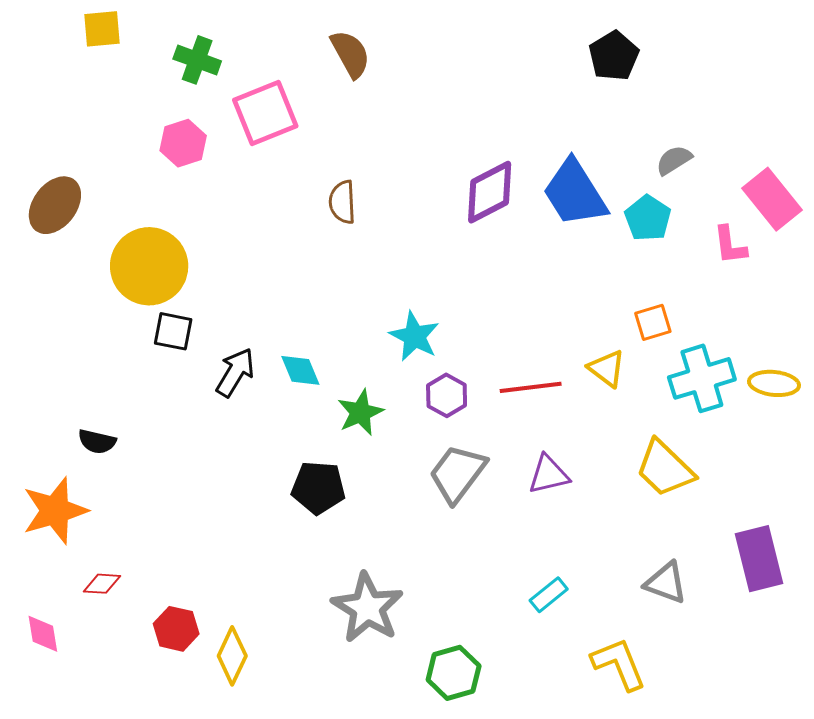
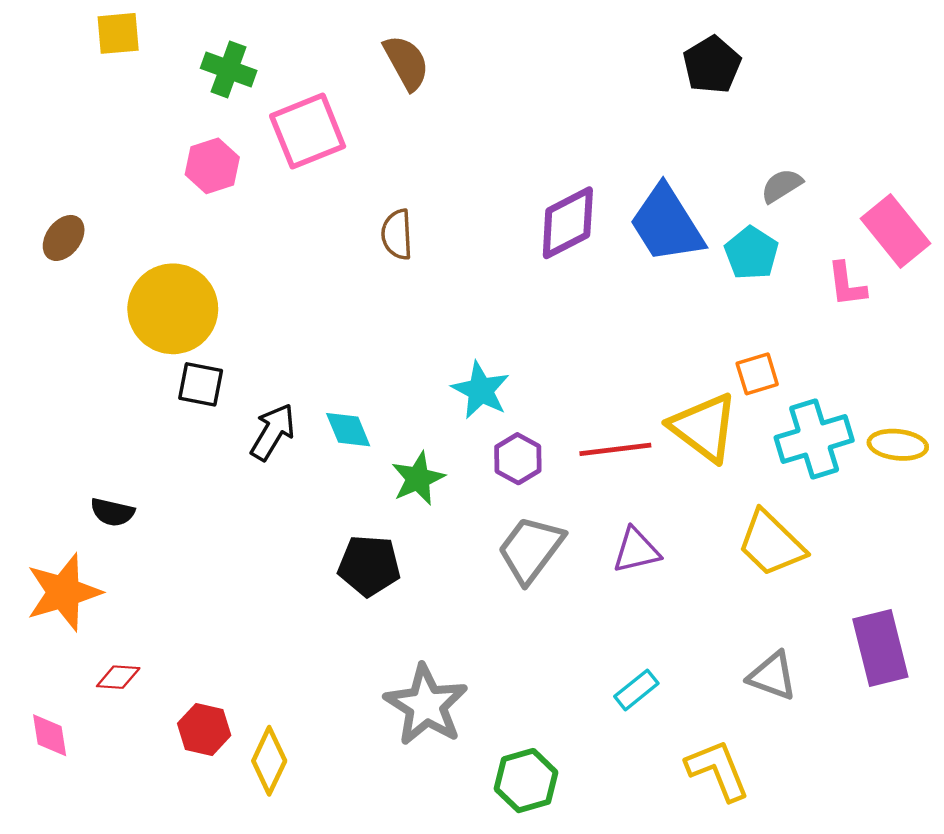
brown ellipse: (55, 205) -> (64, 238), size x0.7
yellow triangle: (607, 368) -> (704, 427), size x1.6

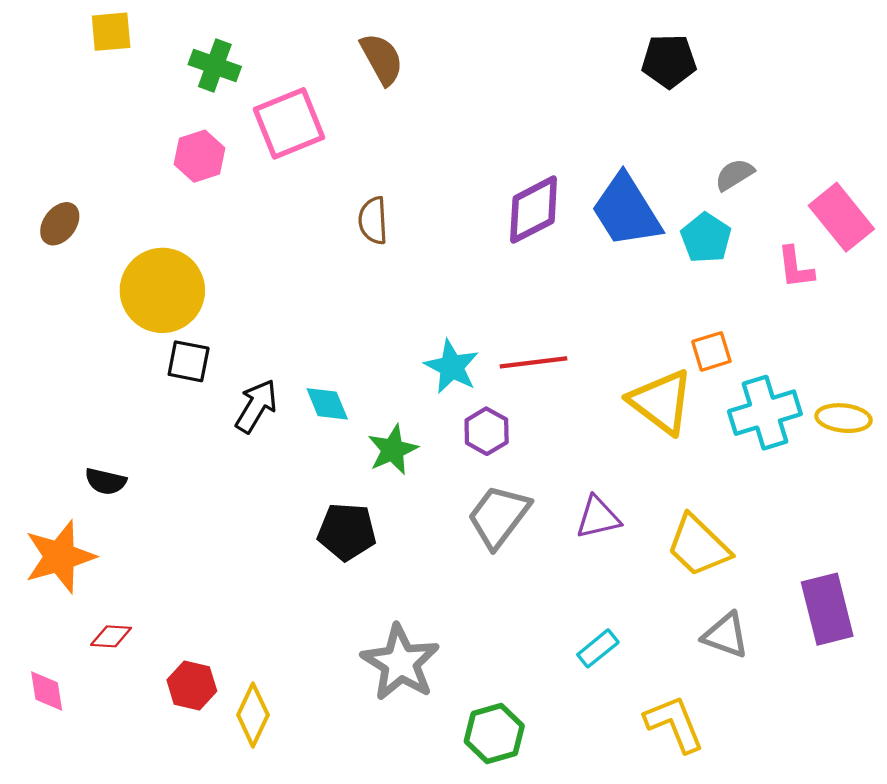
black pentagon: (712, 65) -> (669, 61), turned 30
red line: (615, 449) -> (534, 362), moved
yellow trapezoid: (771, 544) -> (698, 546), moved

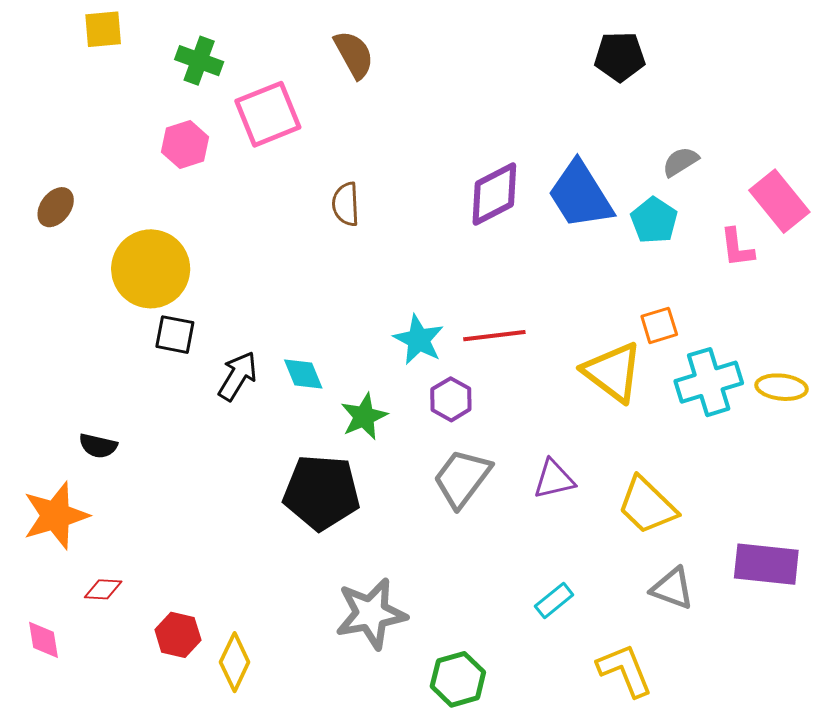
black pentagon: (347, 532) -> (321, 492), size x1.4
purple rectangle: (827, 609) -> (766, 564), turned -70
gray star: (400, 663) -> (371, 614), turned 30

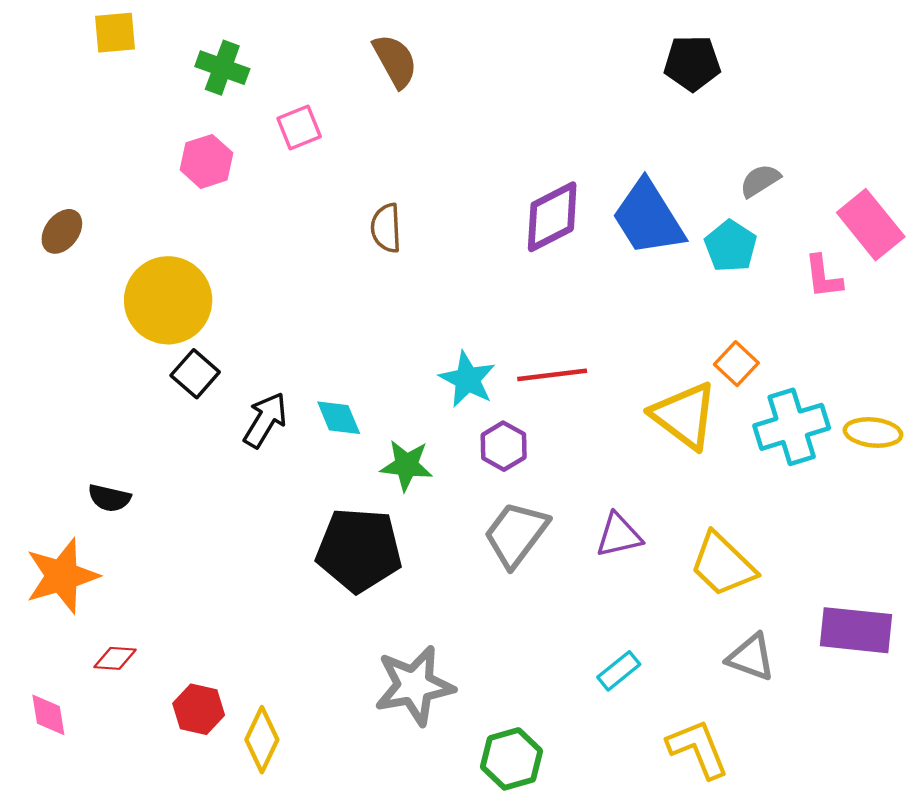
pink square: (268, 114) -> (299, 127), size x0.6
orange square: (659, 325) -> (736, 364), turned -30
black square: (175, 335) -> (195, 374), turned 30
green star: (364, 416) -> (406, 465), turned 30

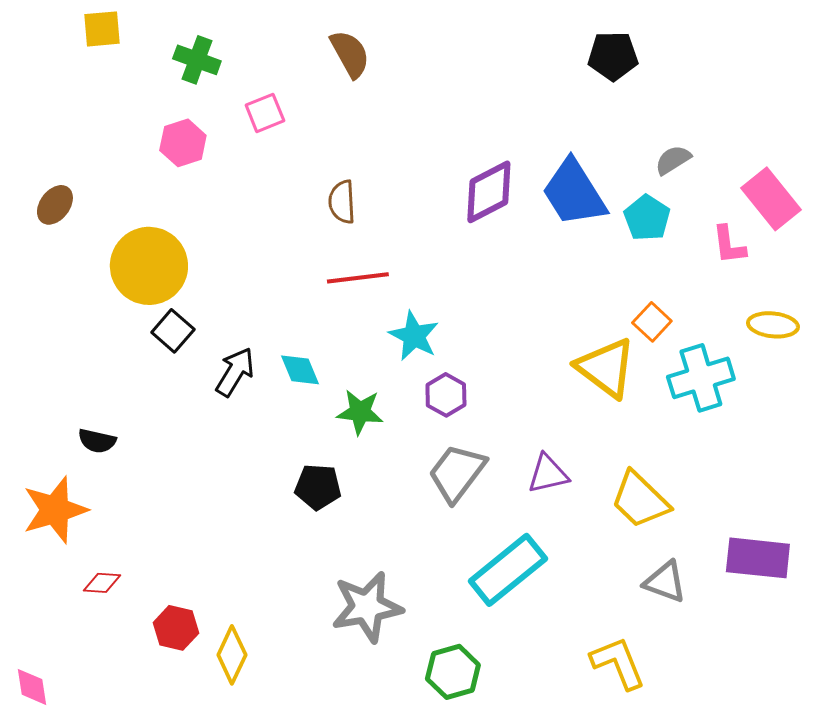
red line: (552, 375) -> (358, 278), moved
yellow ellipse: (873, 432) -> (773, 325), moved
black pentagon: (359, 550) -> (318, 487), size x0.6
cyan rectangle: (619, 671) -> (508, 570), moved, size x2.0
pink diamond: (48, 715) -> (32, 687), moved

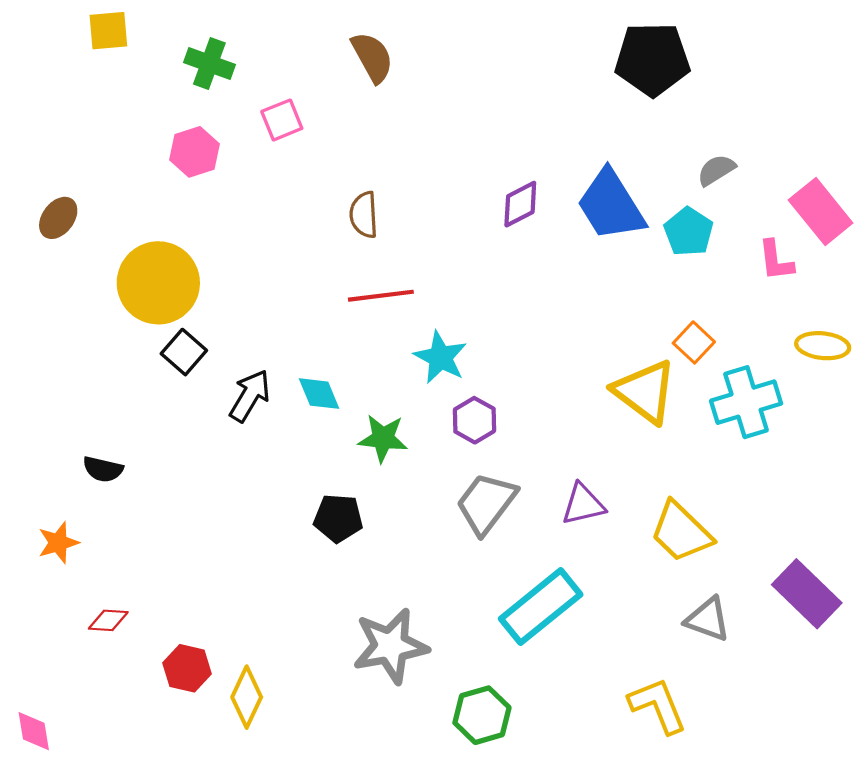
black pentagon: (613, 56) -> (652, 59), size x1.4
purple diamond: (489, 192) -> (520, 204), size x0.7
orange star: (55, 510) -> (58, 543), size x0.6
purple rectangle: (758, 558) -> (807, 594), turned 38

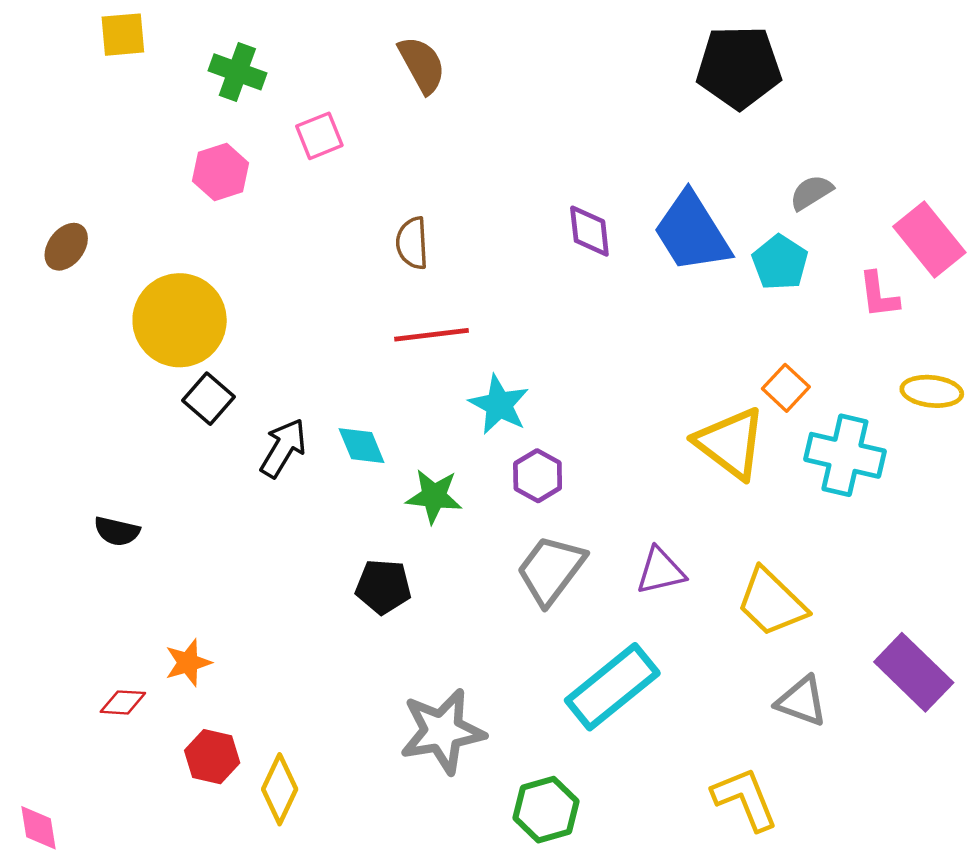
purple diamond: (520, 204) -> (589, 231), turned -69
cyan cross: (746, 402) -> (845, 455), turned 30
orange star: (58, 543) -> (188, 663), moved

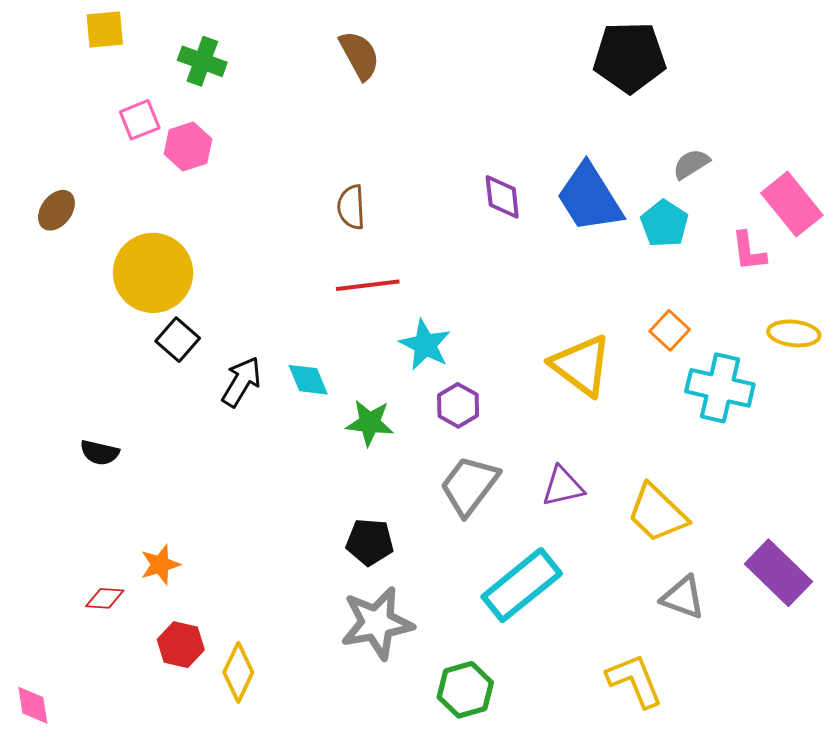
pink square: (319, 136) -> (140, 120), moved
yellow triangle: (730, 443) -> (581, 365), moved
black pentagon: (383, 587) -> (370, 542), moved

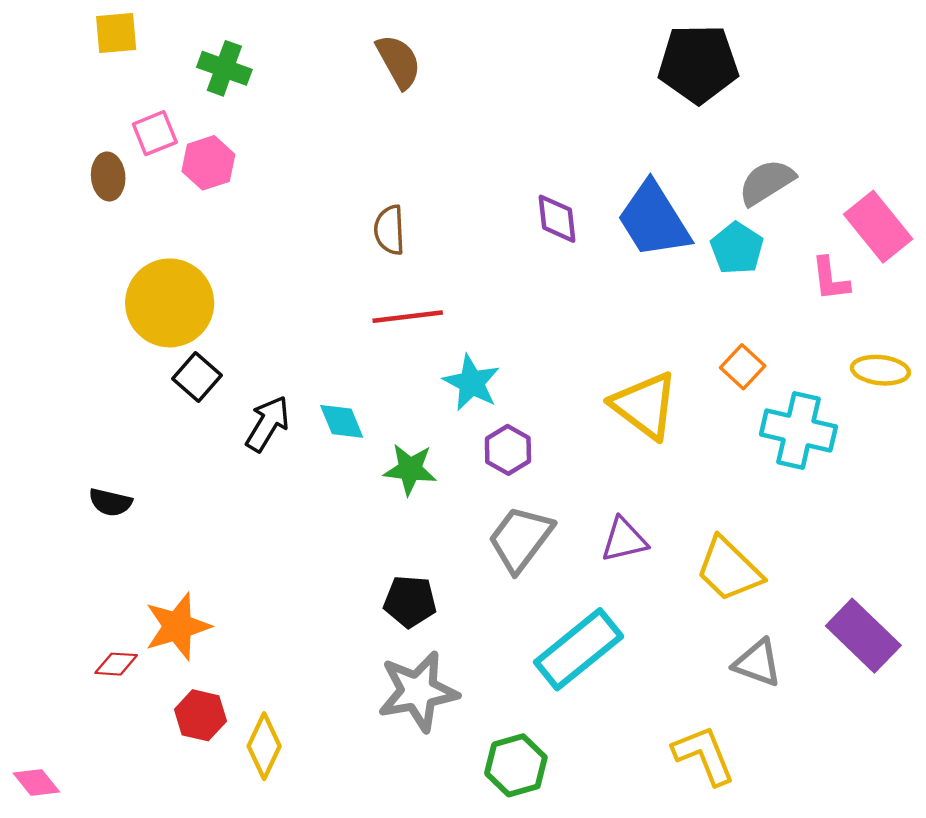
gray semicircle: (691, 164) -> (767, 182), size x1.4
brown ellipse: (56, 210) -> (108, 176), moved, turned -42
orange star: (160, 565) -> (178, 626), size x1.5
pink diamond: (33, 705) -> (36, 782), turned -30

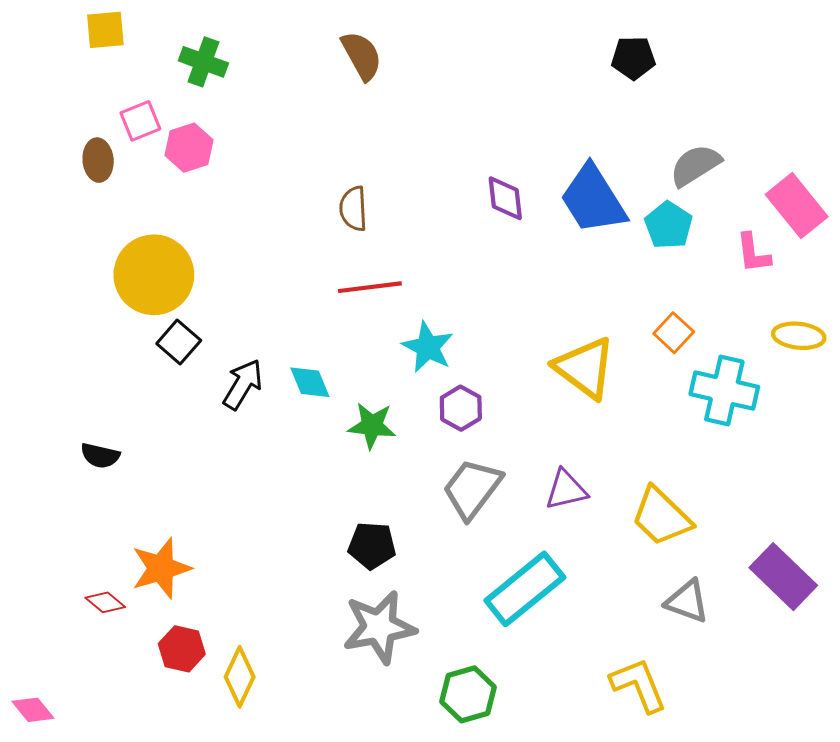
black pentagon: (698, 64) -> (633, 58), size x0.6
red diamond: (116, 664) -> (105, 602), turned 36

